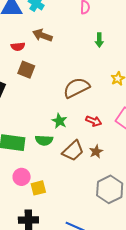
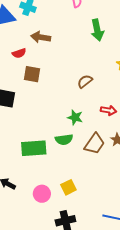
green arrow: (99, 40) -> (97, 30), size x1.5
brown semicircle: (76, 88) -> (85, 81), size x0.6
pink circle: (22, 177) -> (42, 194), moved

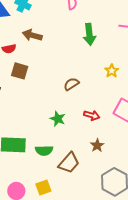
green semicircle: (64, 139) -> (44, 150), moved
brown trapezoid: (95, 144) -> (69, 163), moved

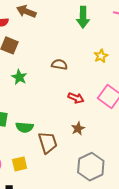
brown semicircle: (71, 84) -> (59, 64), turned 35
green star: (58, 119) -> (19, 77), moved
brown trapezoid: (69, 163) -> (48, 143), turned -65

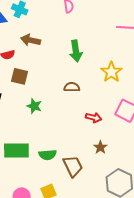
green arrow: (83, 17) -> (76, 51), moved
yellow star: (101, 56) -> (111, 72), size x1.5

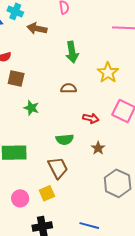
brown arrow: (31, 40) -> (37, 29), moved
green semicircle: (48, 155) -> (65, 139), moved
brown trapezoid: (73, 166) -> (58, 168), moved

